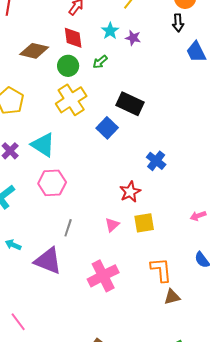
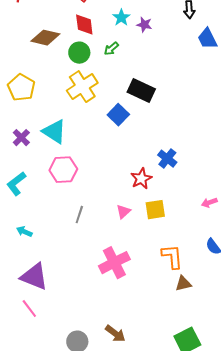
blue cross: (156, 161) -> (167, 159), moved
purple triangle: (48, 261) -> (34, 277), moved

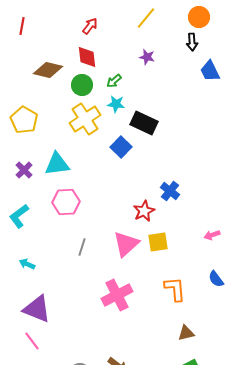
cyan star: (121, 18) -> (116, 104), moved, turned -30
cyan triangle: (54, 132) -> (57, 164), turned -40
pink triangle: (123, 212) -> (126, 244), size x1.8
brown triangle: (183, 284) -> (186, 333), moved

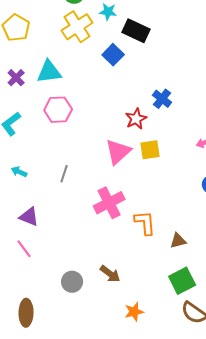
gray line: (82, 247) -> (64, 174), moved
orange L-shape: (175, 289) -> (145, 223), moved
purple triangle: (37, 309) -> (29, 217), size x0.7

